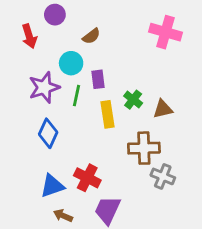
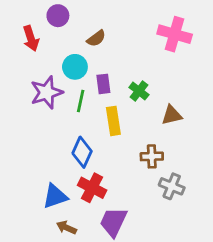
green cross: (133, 100) -> (139, 91), moved
blue diamond: (48, 133) -> (82, 152), moved
brown cross: (144, 148) -> (152, 156), size x0.7

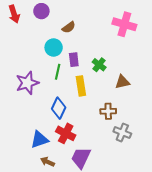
red arrow: (31, 38) -> (14, 14), moved
purple star: (47, 92) -> (27, 83), moved

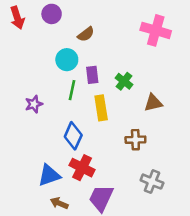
purple star: (27, 83) -> (34, 104), size x0.6
gray cross: (122, 132) -> (152, 182), moved

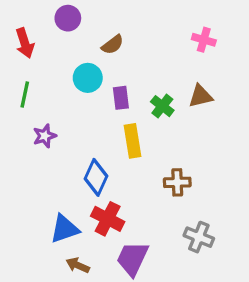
red arrow: (17, 18) -> (25, 43), moved
pink cross: (156, 30) -> (204, 40), size x0.6
green line: (72, 90) -> (25, 94), moved
brown triangle: (153, 103) -> (200, 96), moved

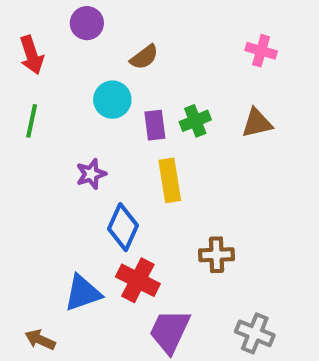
green cross: (162, 106) -> (195, 121), moved, turned 30
purple star: (45, 136) -> (91, 174), moved
brown cross: (177, 182) -> (216, 255), moved
gray cross: (199, 237) -> (255, 333), moved
brown arrow: (78, 265) -> (40, 340), moved

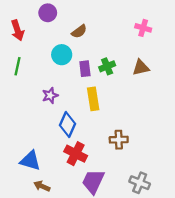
blue triangle: (83, 293) -> (30, 161), moved, turned 35
brown arrow: (40, 340) -> (42, 186), moved

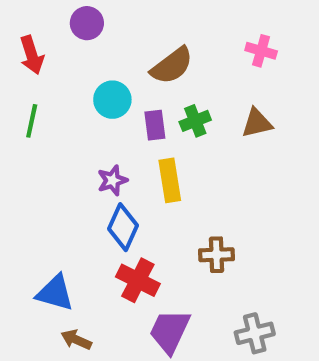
brown semicircle: (79, 31) -> (172, 66), moved, size x1.5
purple star: (50, 95) -> (112, 180), moved
gray cross: (140, 183) -> (255, 333), turned -36

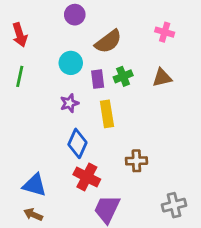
purple circle: (87, 23) -> (75, 15), moved
purple star: (112, 180) -> (69, 103), moved
gray cross: (255, 333) -> (174, 205), moved
brown arrow: (76, 340) -> (33, 215), moved

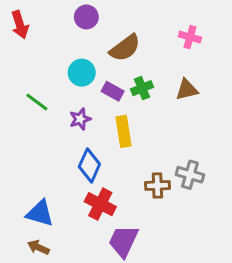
red arrow: (20, 35) -> (20, 25), moved
green line: (20, 76) -> (37, 102), moved, turned -65
purple rectangle: (98, 79) -> (113, 91), turned -54
gray cross: (174, 205) -> (190, 175), moved, turned 30

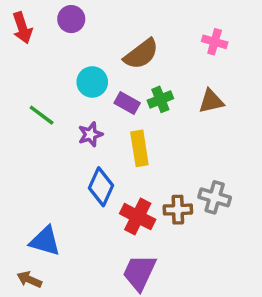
purple circle: (86, 17) -> (71, 19), moved
red cross: (100, 204) -> (138, 217), moved
brown arrow: (38, 247) -> (29, 279), moved

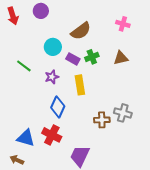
red cross: (138, 217) -> (52, 135), moved

